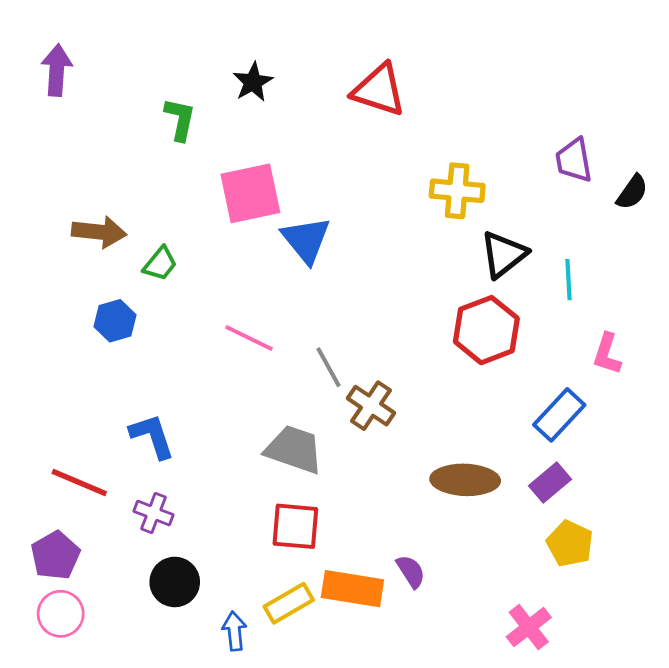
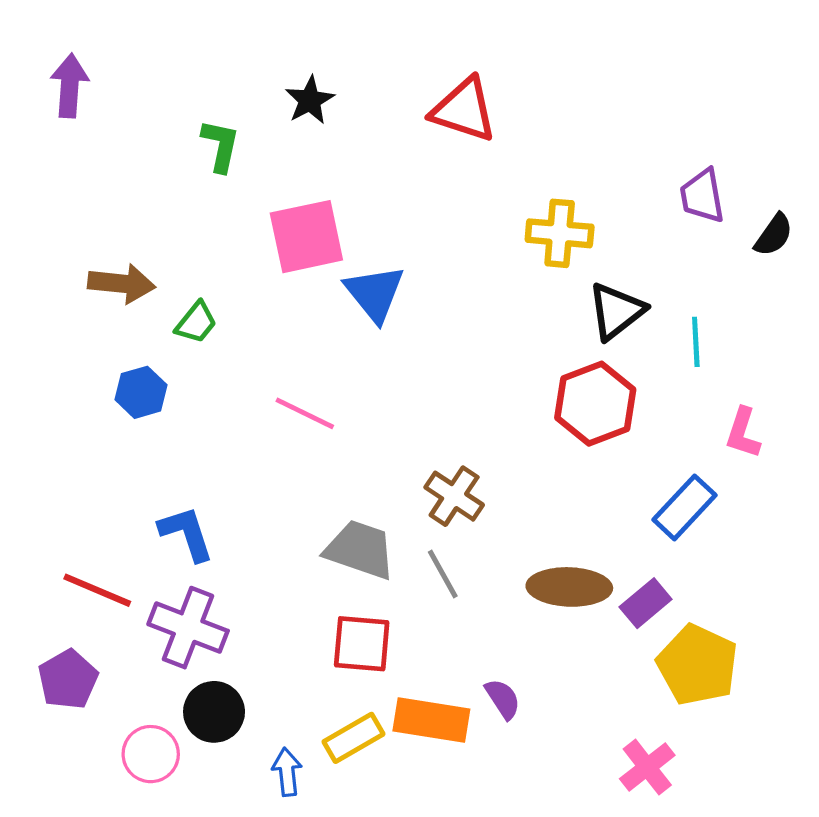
gray line: (329, 367) -> (443, 574), moved
purple rectangle: (550, 483) -> (646, 603), moved
purple cross: (153, 513) -> (188, 628), size x1.6
yellow pentagon: (570, 544) -> (697, 665), size x1.4
pink circle: (61, 614) -> (151, 754), moved

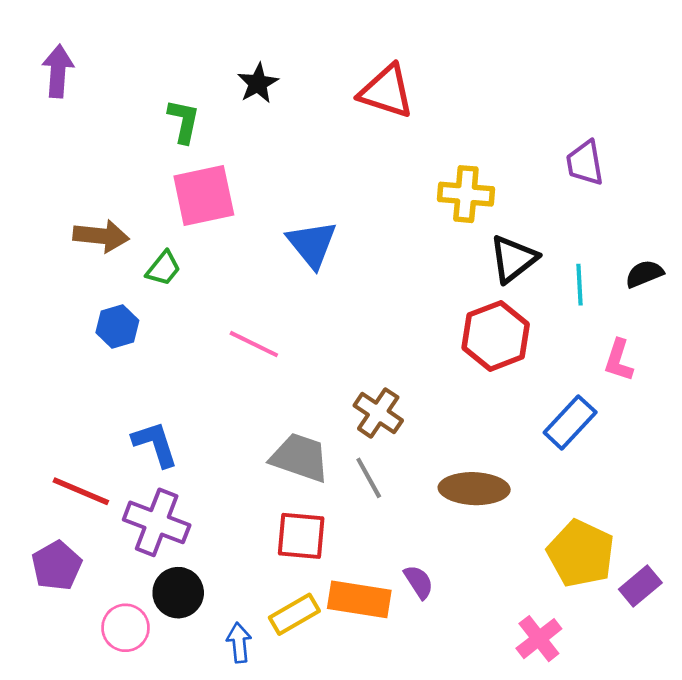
black semicircle: (774, 235) -> (644, 274), moved, turned -147
pink square: (306, 237) -> (204, 195), moved
purple rectangle: (646, 603) -> (640, 586), moved

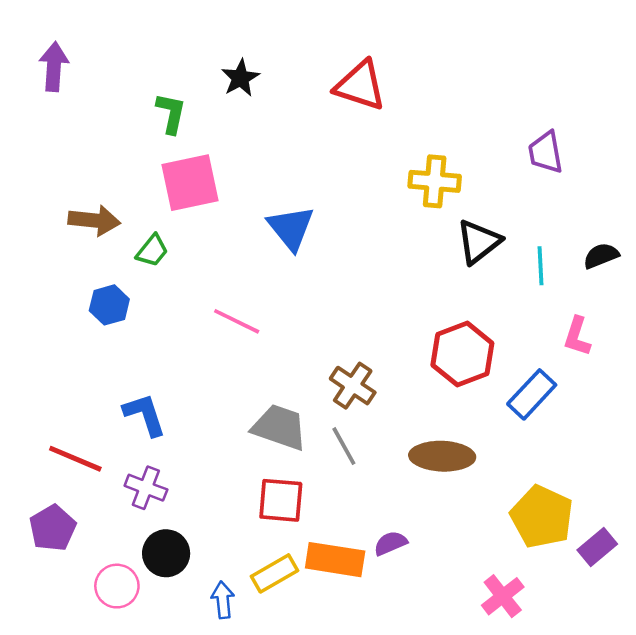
red hexagon: (496, 336) -> (462, 354), moved
purple cross: (157, 522) -> (146, 488), size x0.7
purple semicircle: (419, 582) -> (390, 543), turned -80

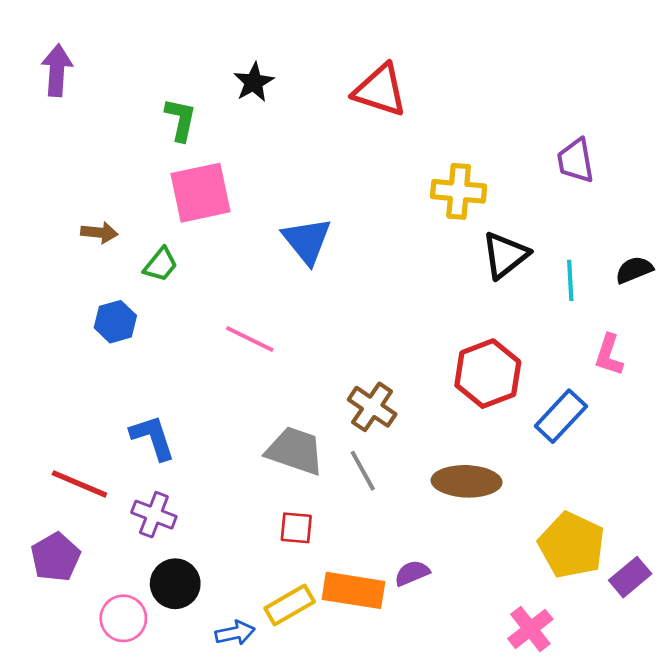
brown arrow: (94, 220) -> (99, 233), size x0.7
red square: (281, 500) -> (296, 528), size x0.7
blue arrow: (223, 600) -> (235, 633), turned 84

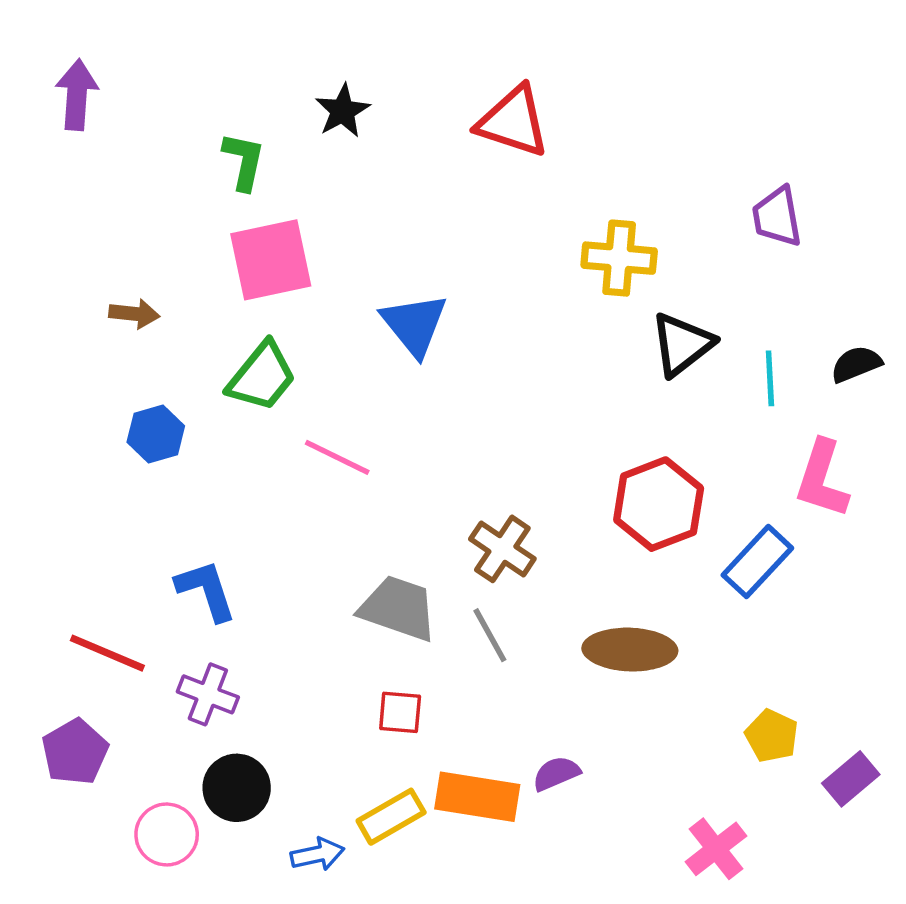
green trapezoid: (161, 264) -> (262, 377), moved, size x1.5
pink L-shape: (609, 355) -> (822, 479), size x1.4
yellow pentagon: (572, 545) -> (772, 736), size x0.6

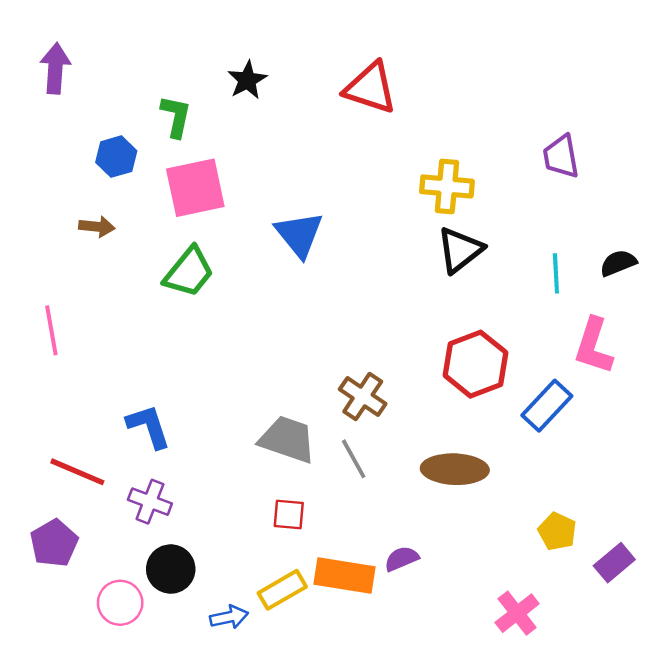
black triangle: (682, 344) -> (460, 250), moved
blue hexagon: (156, 434) -> (116, 157), moved
pink line: (337, 457) -> (51, 330), moved, turned 54

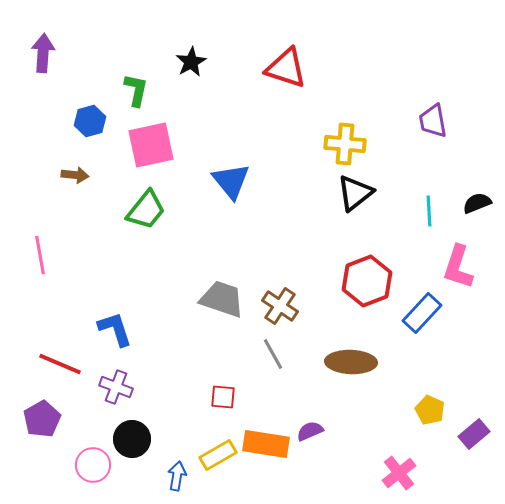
gray trapezoid: (287, 439) -> (222, 299), moved
blue arrow: (229, 617) -> (177, 476), turned -68

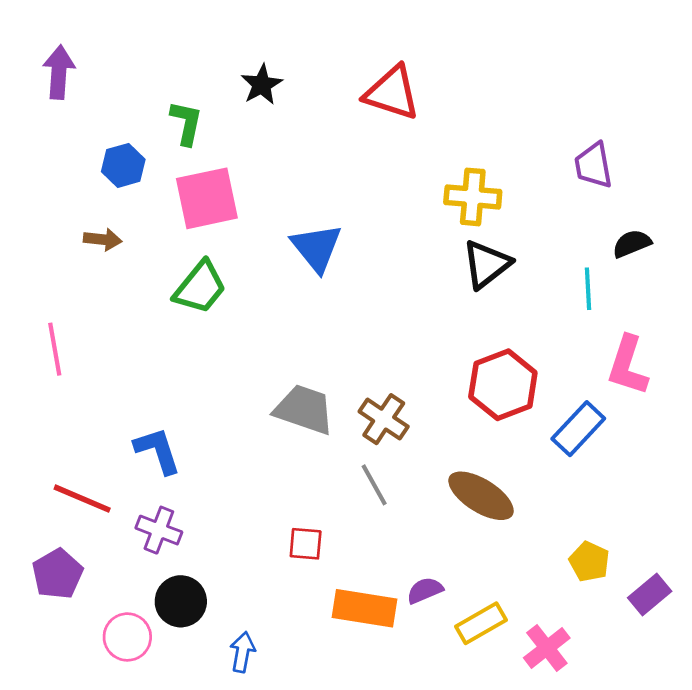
black semicircle: (477, 203) -> (632, 244), moved
brown ellipse: (351, 362) -> (481, 496), turned 30
yellow rectangle: (218, 455) -> (481, 623), moved

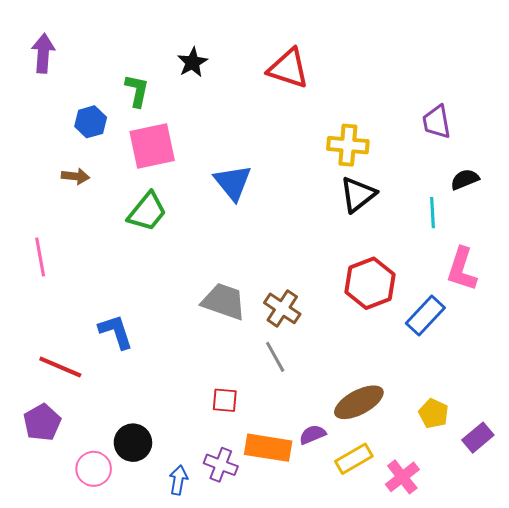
brown ellipse: (481, 496) -> (359, 402), moved, turned -60
purple cross: (159, 530) -> (221, 465), moved

